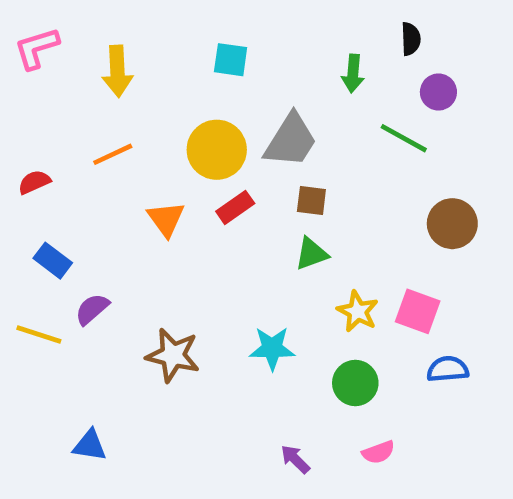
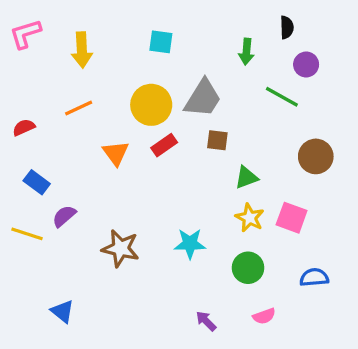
green triangle: (311, 254) -> (246, 177), moved
blue semicircle: (448, 369) -> (314, 277), moved
blue triangle: (90, 445) -> (62, 311), turned 30

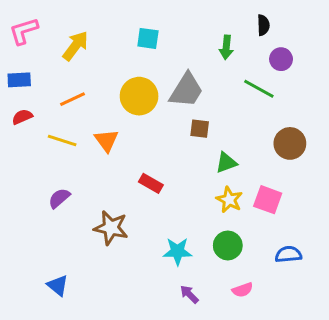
yellow arrow: (82, 50) -> (75, 46), turned -140
red rectangle: (164, 145) -> (151, 183), moved, turned 65
blue rectangle: (37, 182) -> (19, 80), moved, turned -40
yellow line: (27, 234) -> (62, 140), moved
cyan star: (190, 244) -> (177, 251), moved

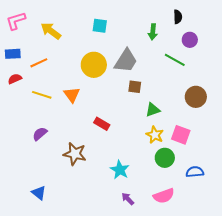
yellow arrow: (75, 46) -> (51, 31), turned -90
orange line: (72, 99) -> (39, 63), moved
green circle: (228, 245) -> (165, 158), moved
cyan star: (177, 251) -> (120, 170), turned 30
pink semicircle: (243, 290) -> (164, 196), size x1.5

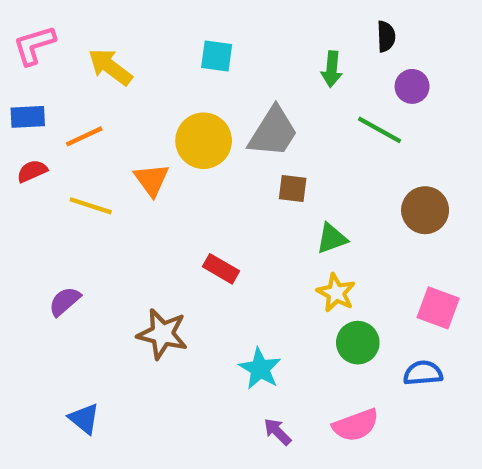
orange triangle: (72, 95) -> (151, 180), moved
purple semicircle: (40, 134) -> (65, 301), moved
pink square: (181, 135) -> (438, 308), moved

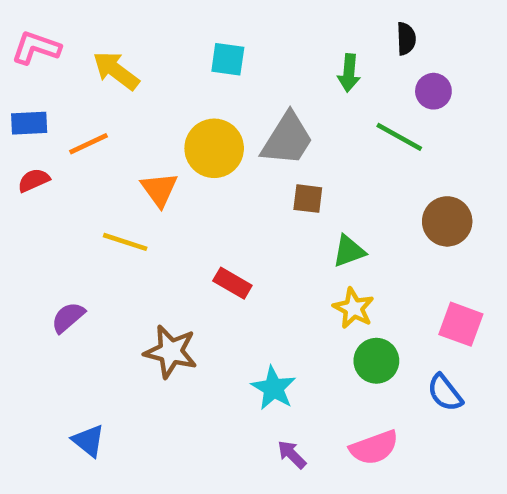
pink L-shape: (34, 45) -> (36, 48), turned 36
yellow line: (91, 206) -> (125, 242), moved
blue semicircle: (423, 373) -> (445, 393), turned -123

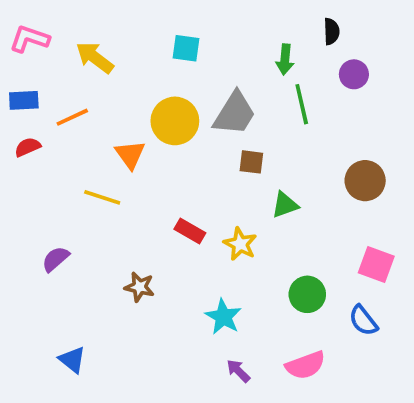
green line: (399, 137) -> (302, 104), moved, turned 48
yellow star: (354, 308) -> (240, 244), moved
brown star: (171, 352) -> (139, 287), size x0.7

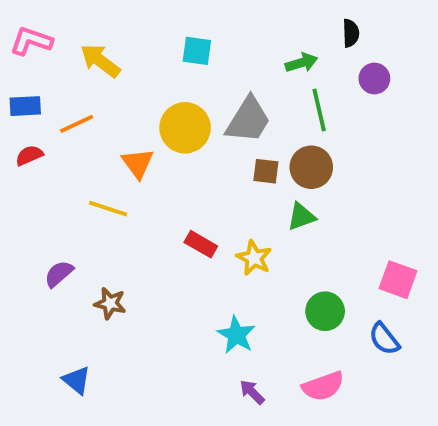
green arrow: (285, 59) -> (301, 63), turned -112
brown circle: (365, 181) -> (311, 167), moved
brown star: (139, 287) -> (110, 303), moved

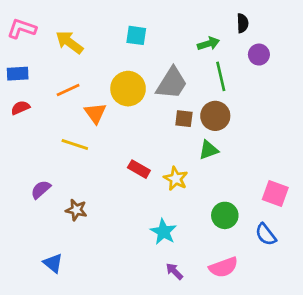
orange line: (77, 124) -> (68, 90), moved

